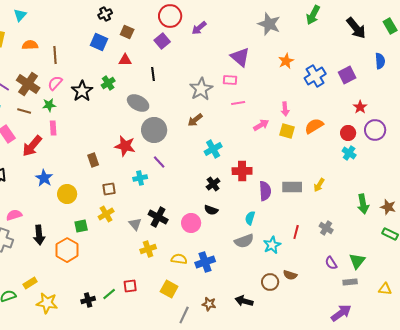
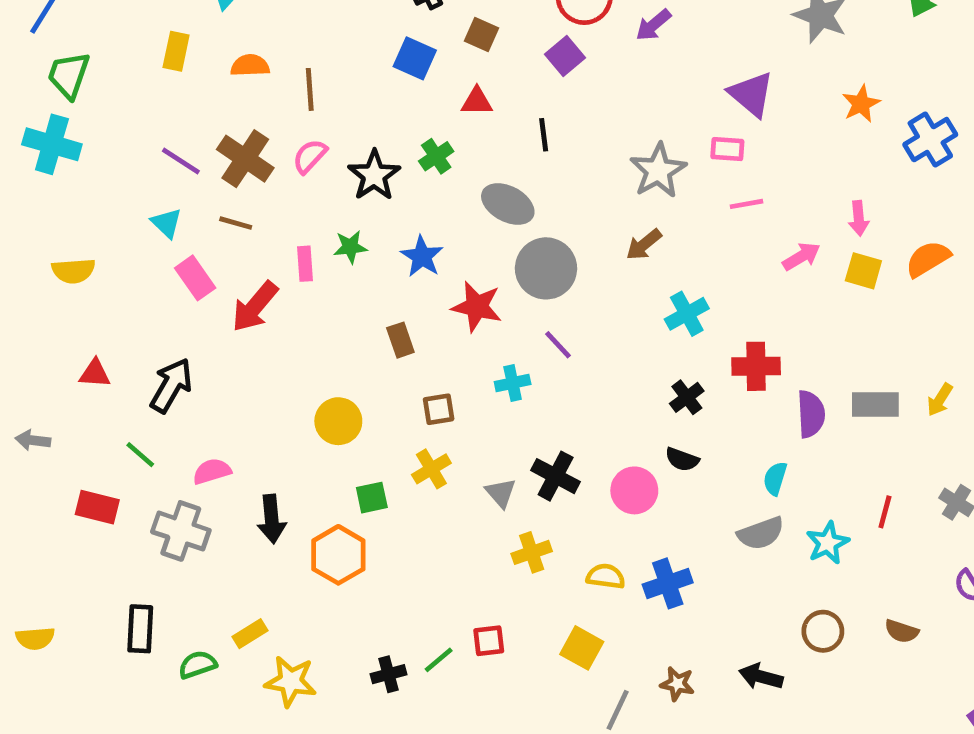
green star: (49, 105) -> (350, 247), moved
blue star: (44, 178) -> (422, 256), moved
brown semicircle: (290, 275) -> (902, 631), moved

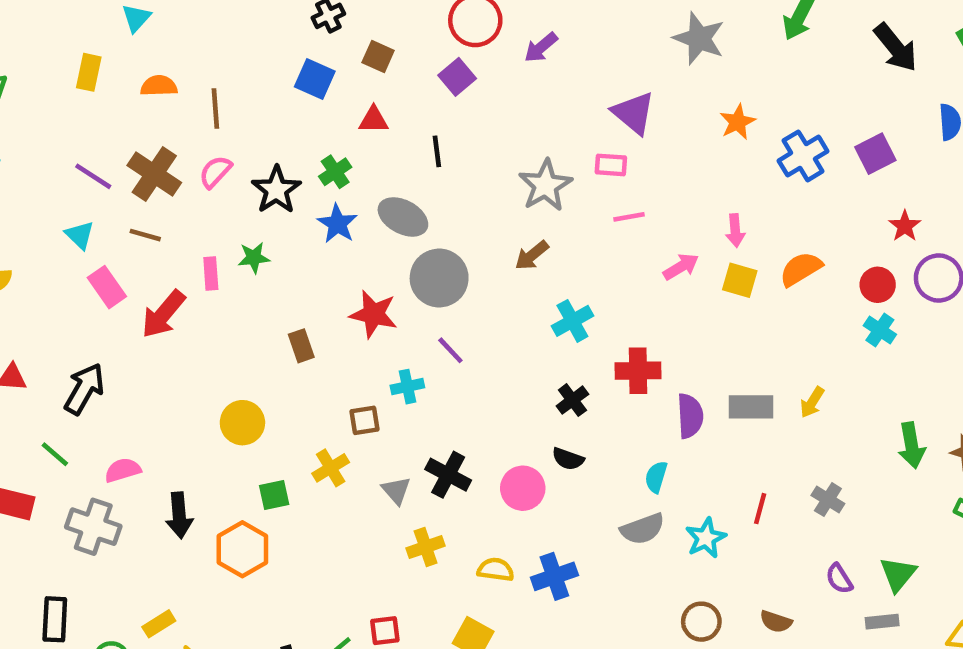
blue star: (422, 256) -> (337, 224), moved
brown square: (439, 409) -> (365, 420), moved

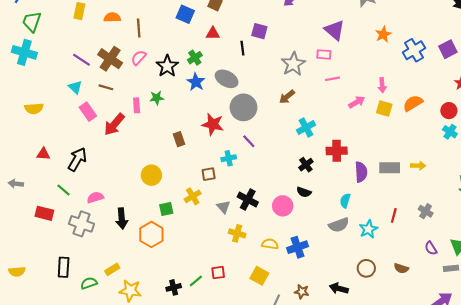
purple square: (457, 77) -> (259, 31), moved, turned -35
yellow arrow: (812, 402) -> (418, 166), turned -120
yellow cross: (426, 547) -> (237, 233), turned 35

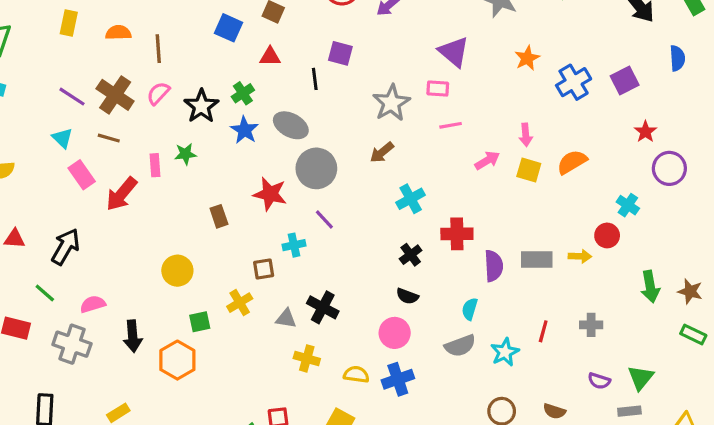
red circle: (449, 111) -> (607, 235), moved
pink circle: (283, 206) -> (395, 333), moved
gray triangle: (223, 207) -> (286, 319), turned -40
gray cross: (426, 211) -> (591, 325), turned -32
purple semicircle: (431, 248) -> (599, 381), turned -40

